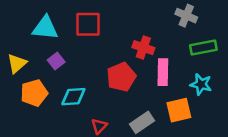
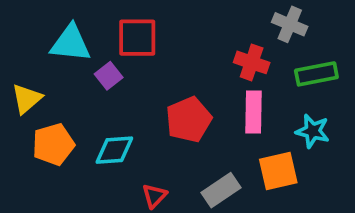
red cross: (143, 48) -> (252, 62), moved
purple square: (56, 61) -> (109, 76), moved

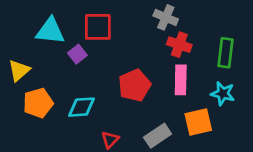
gray cross: (290, 24) -> (166, 17), moved
green rectangle: (316, 74) -> (225, 53), turned -72

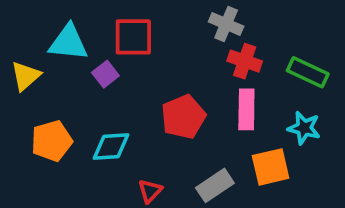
green rectangle: (225, 53) -> (308, 72), turned -72
yellow triangle: (19, 70) -> (26, 76), moved

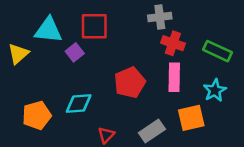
gray cross: (226, 24) -> (160, 17), turned -30
cyan star: (304, 128) -> (215, 90), turned 30
orange pentagon: (52, 141) -> (37, 115), moved

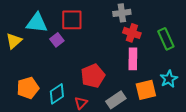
green rectangle: (217, 51) -> (166, 39), turned 40
red pentagon: (130, 83) -> (93, 76), moved
cyan star: (215, 90) -> (169, 79), moved
cyan diamond: (79, 103) -> (57, 94), moved, turned -30

